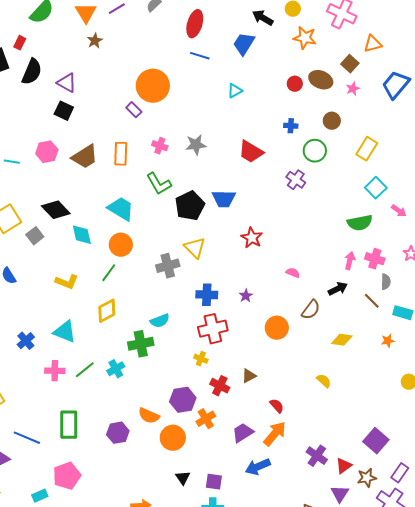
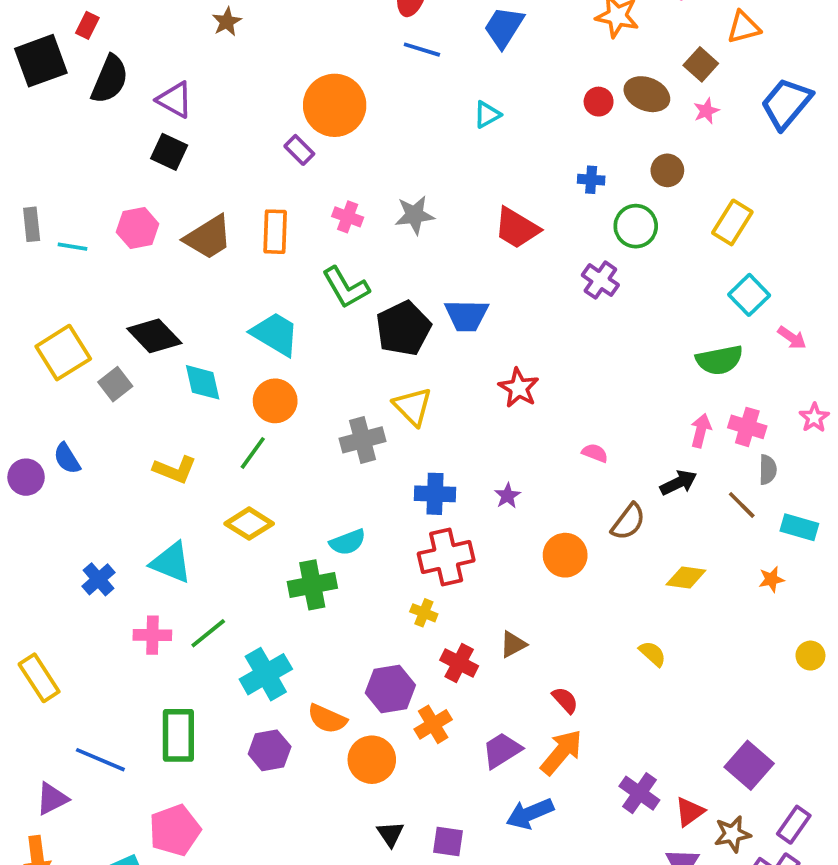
yellow diamond: (107, 311) -> (249, 524), turned 60
cyan cross: (116, 369) -> (266, 674), moved, size x1.5

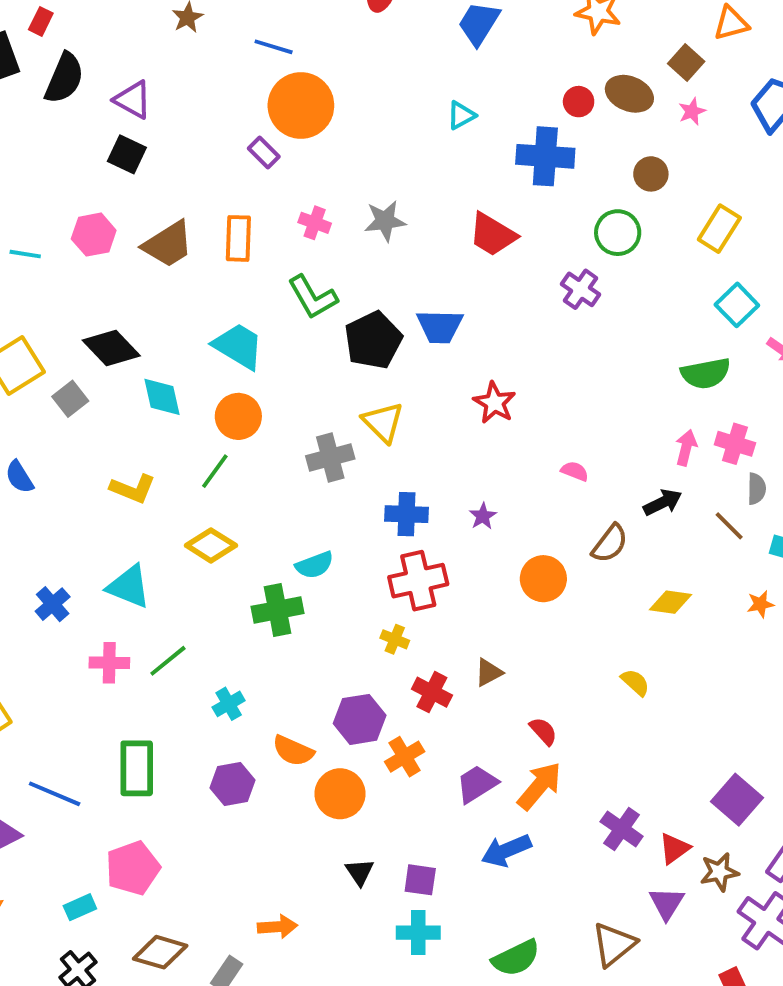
blue line: (422, 50) -> (274, 47), moved
blue cross: (591, 180) -> (545, 156), moved, size x2.0
cyan cross: (266, 674) -> (229, 704), size x0.6

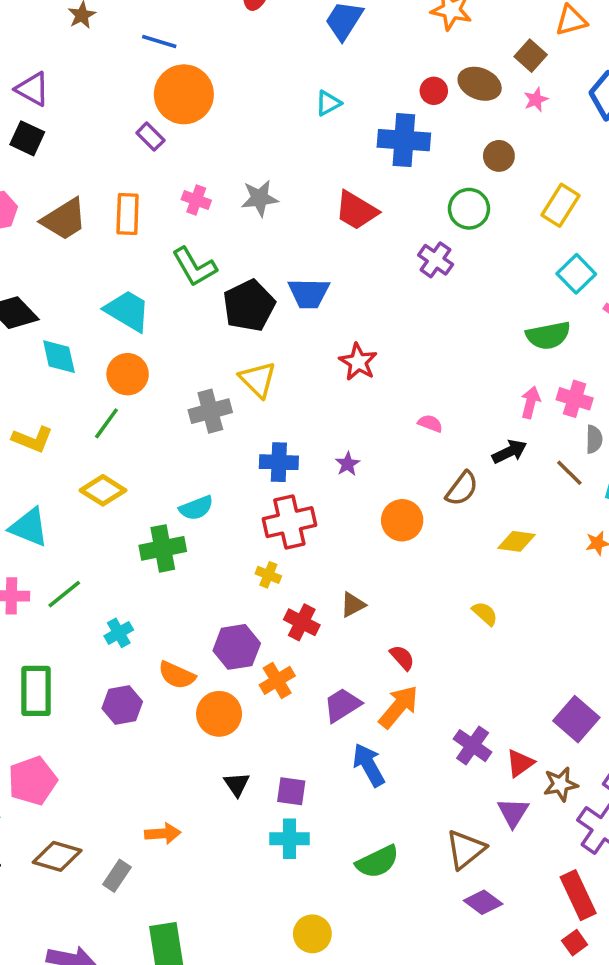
blue arrow: (506, 850) -> (369, 765), turned 84

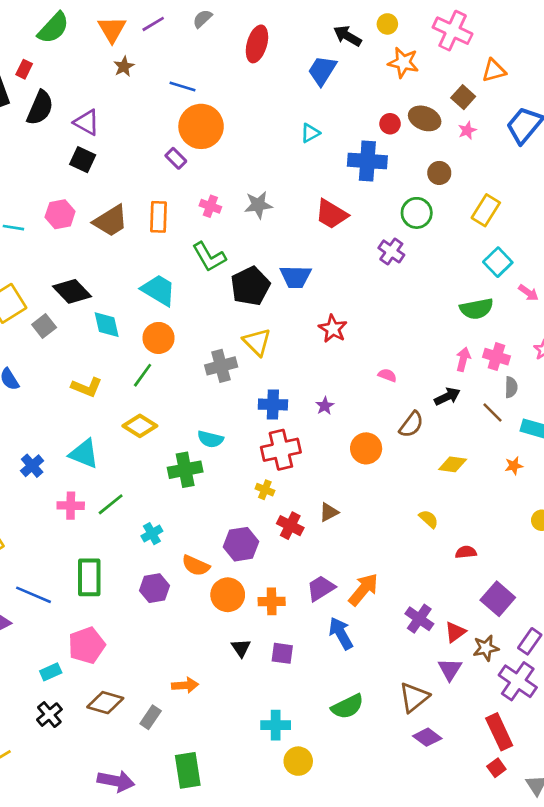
cyan semicircle: (196, 508) -> (210, 439), turned 35
red semicircle: (402, 658) -> (466, 552), moved, turned -54
orange cross: (277, 680) -> (272, 601), moved, turned 30
cyan cross: (289, 839) -> (276, 725), moved

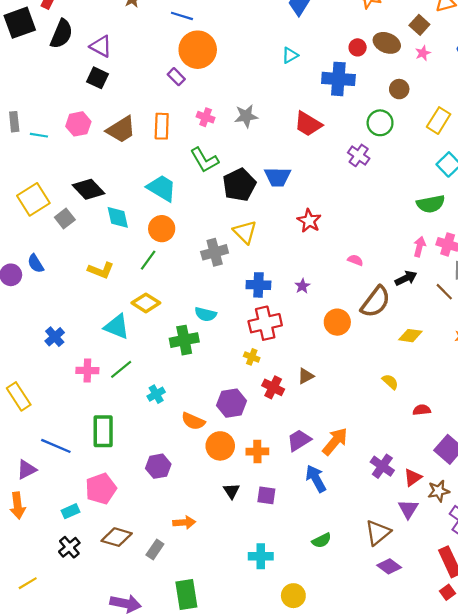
brown semicircle: (411, 424) -> (376, 302), size x1.4
cyan triangle: (84, 454) -> (117, 327), moved
purple hexagon: (155, 588) -> (158, 466), moved
green semicircle: (347, 707) -> (322, 540), size x0.7
yellow circle: (298, 761) -> (293, 596), moved

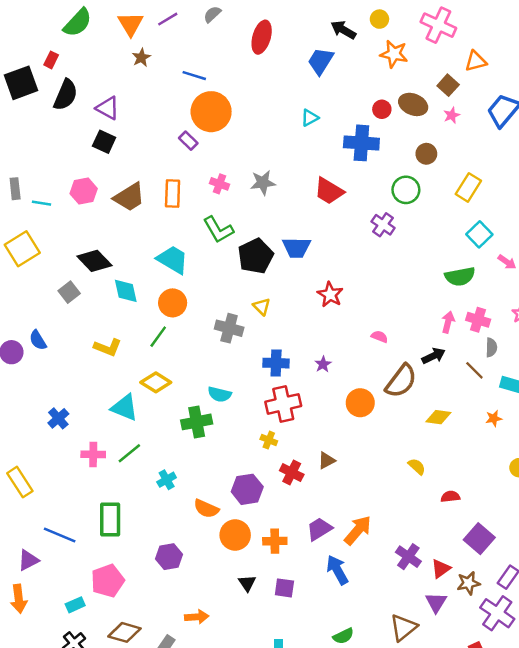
yellow square: (33, 199) -> (22, 249), moved
yellow triangle: (245, 232) -> (262, 307), size x0.7
gray cross: (215, 252) -> (229, 328), turned 30

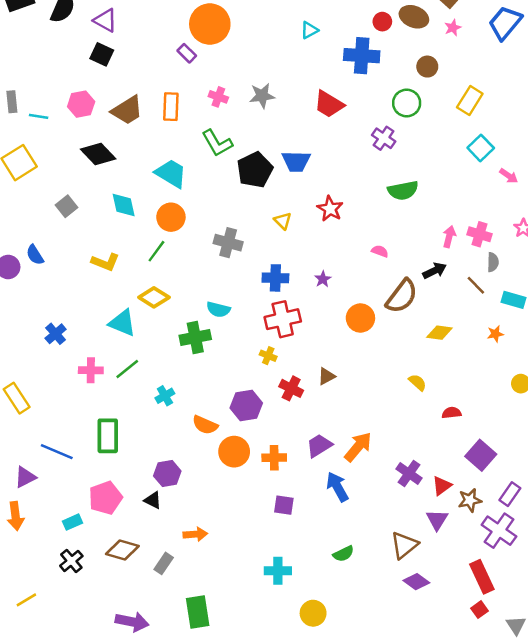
black diamond: (94, 261) -> (98, 154), moved
green semicircle: (460, 276) -> (403, 190), moved
yellow triangle: (262, 307) -> (283, 221), moved
black triangle: (247, 583) -> (153, 500), moved, turned -30

